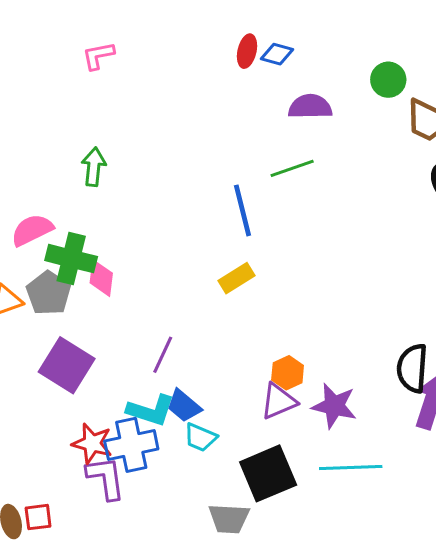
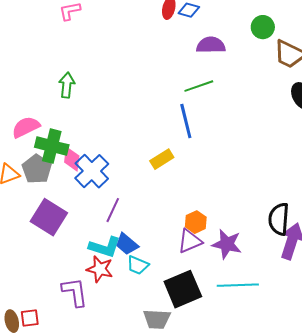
blue line: (242, 210) -> (186, 121), moved
red star: (92, 443) -> (100, 269), moved
blue cross: (131, 445) -> (92, 171), moved, turned -32

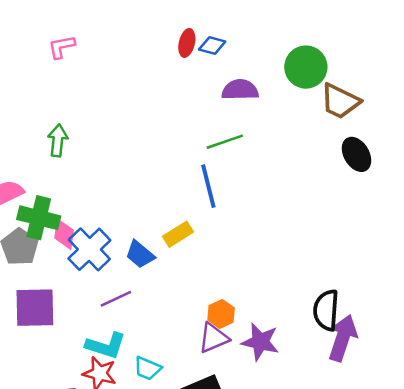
green circle: (263, 27) -> (306, 67), size x1.4
purple line: (113, 210) -> (116, 299), turned 40
purple square: (49, 217) -> (35, 308), turned -33
blue trapezoid: (127, 244) -> (140, 254), moved

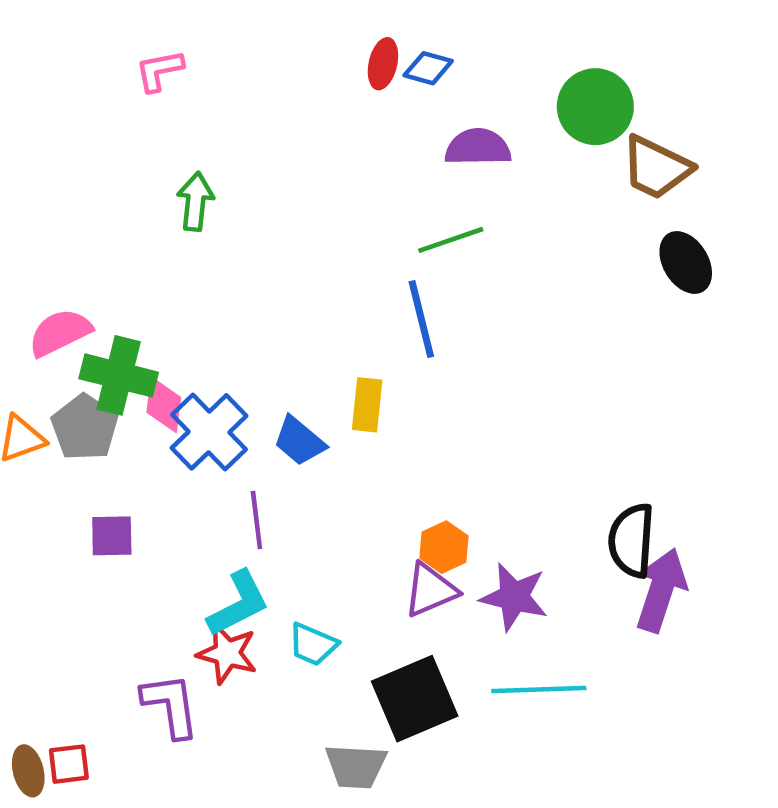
green arrow: (58, 140) -> (195, 201), moved
yellow rectangle: (178, 234) -> (367, 405), turned -52
purple line: (116, 299) -> (256, 520), turned -72
purple square: (35, 308) -> (112, 536), size x0.6
cyan L-shape: (106, 346) -> (238, 604), turned -45

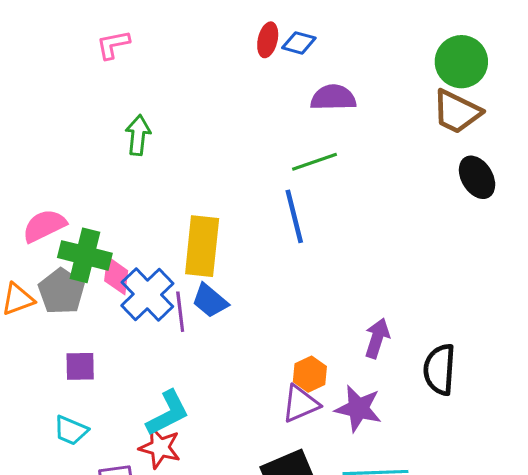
green circle: (595, 107) -> (461, 62), moved
yellow rectangle: (367, 405) -> (202, 246), moved, size x1.6
purple line: (256, 520) -> (180, 312), moved
purple arrow: (661, 590) -> (377, 338), moved, size x0.7
cyan trapezoid: (313, 644) -> (71, 430), moved

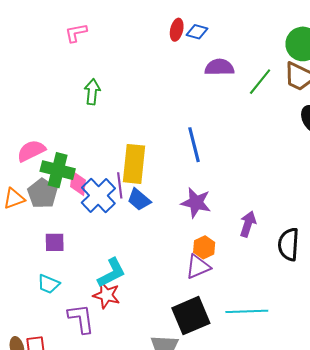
green line: (315, 162) -> (260, 82), moved, turned -32
purple line: (180, 312) -> (120, 185), moved
purple star: (358, 409) -> (196, 203), moved

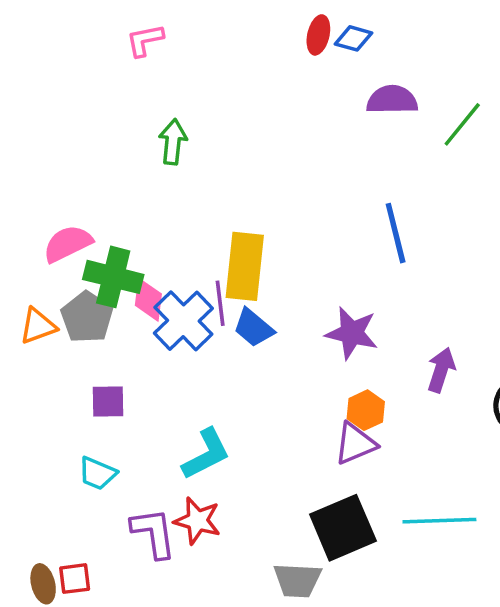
blue line: (194, 145) -> (396, 233), moved
red star: (106, 295) -> (197, 521), moved

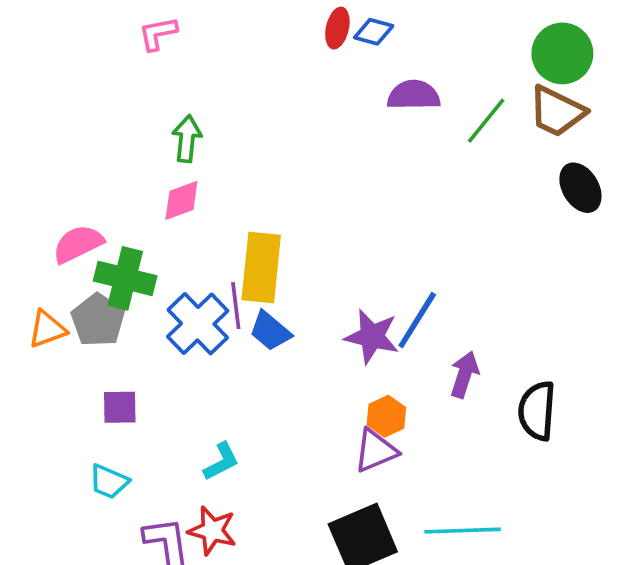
blue line: (396, 233) -> (417, 320), moved, turned 46
pink diamond: (148, 300) -> (181, 200), moved, turned 63
cyan L-shape: (206, 454) -> (221, 462), size x0.7

